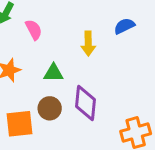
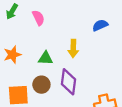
pink semicircle: (34, 30) -> (38, 18), moved
yellow arrow: (88, 44) -> (73, 49), moved

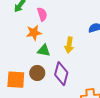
orange star: (12, 55) -> (34, 33), moved

